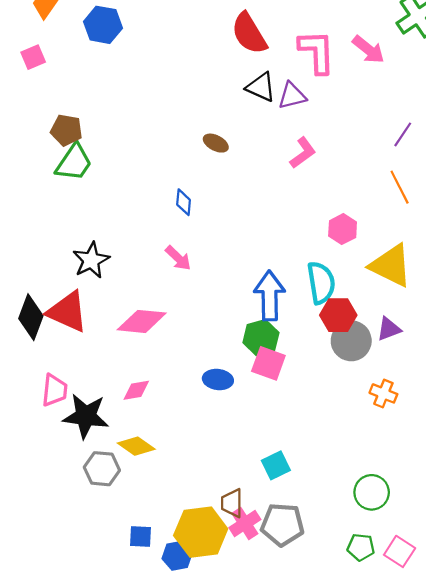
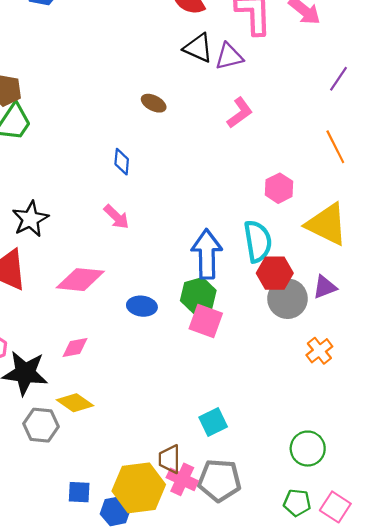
purple line: (403, 134) -> (339, 79), moved
blue ellipse: (218, 380) -> (142, 306), moved
orange cross: (383, 393) -> (319, 351), turned 30
pink cross: (245, 524) -> (182, 479), turned -32

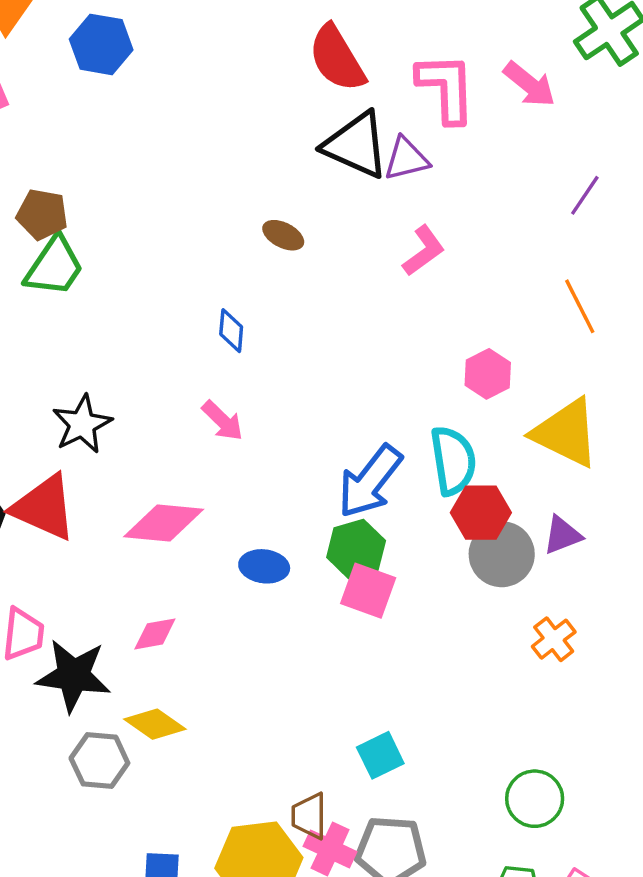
black triangle: (198, 48) -> (356, 145), size x1.4
blue arrow: (207, 254) -> (370, 481), turned -141

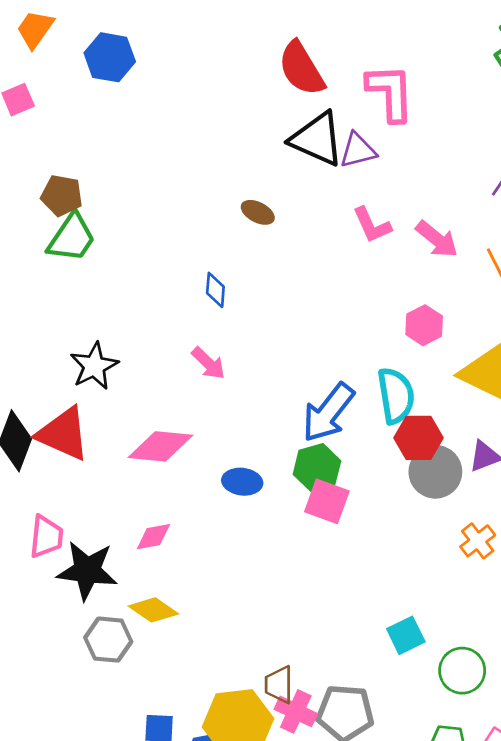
pink arrow: (529, 84) -> (437, 239), moved
pink L-shape: (424, 251) -> (372, 225), turned 102
cyan square: (380, 755) -> (406, 635), moved

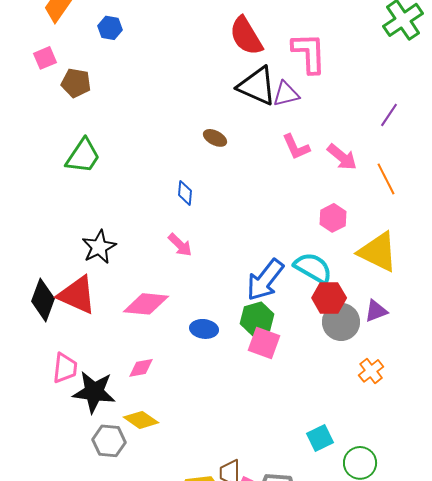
blue hexagon: (110, 57) -> (110, 28), size x0.7
brown pentagon: (62, 195) -> (76, 83), moved
cyan semicircle: (396, 396) -> (313, 268), turned -51

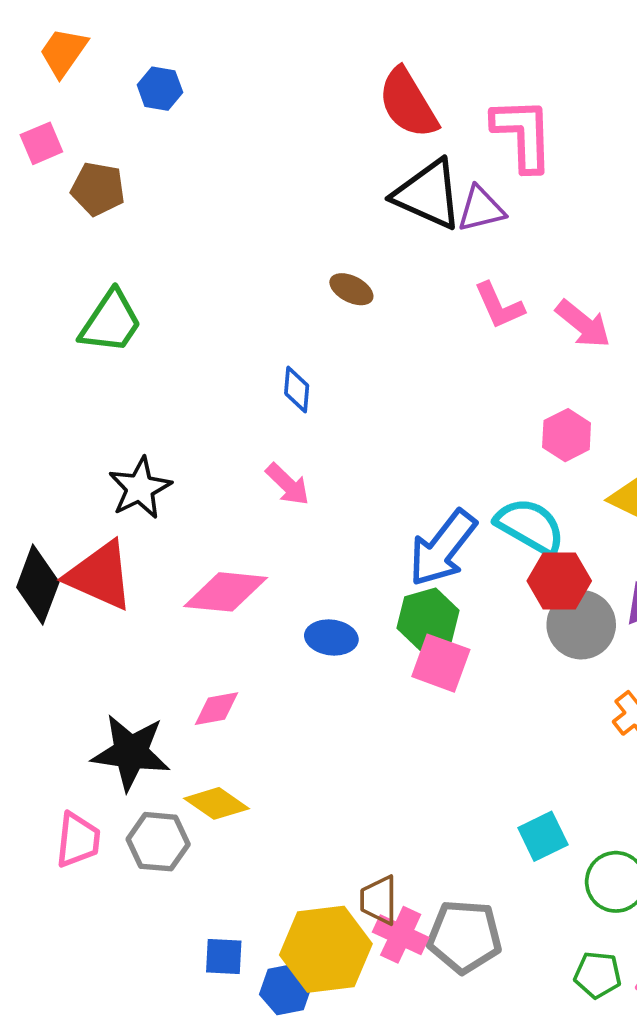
pink trapezoid: (65, 368) -> (78, 840), moved

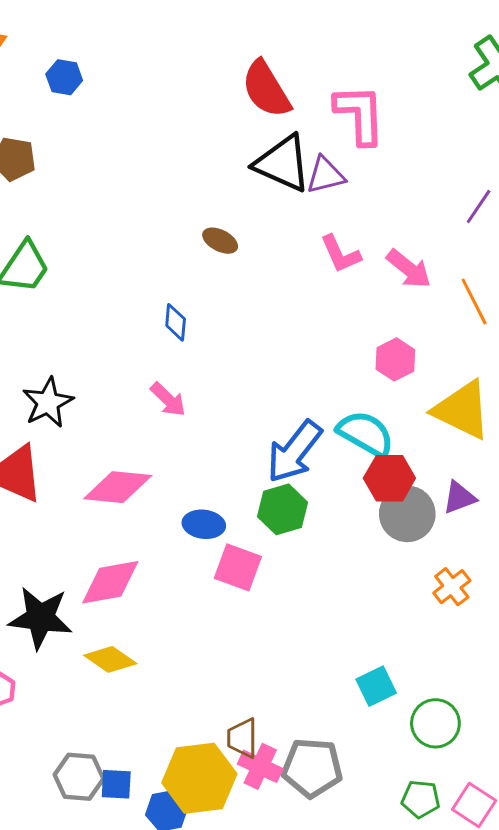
pink square: (441, 663) -> (238, 567), moved
pink diamond: (216, 709) -> (110, 582), size x1.6
gray hexagon: (158, 842) -> (79, 777), moved

